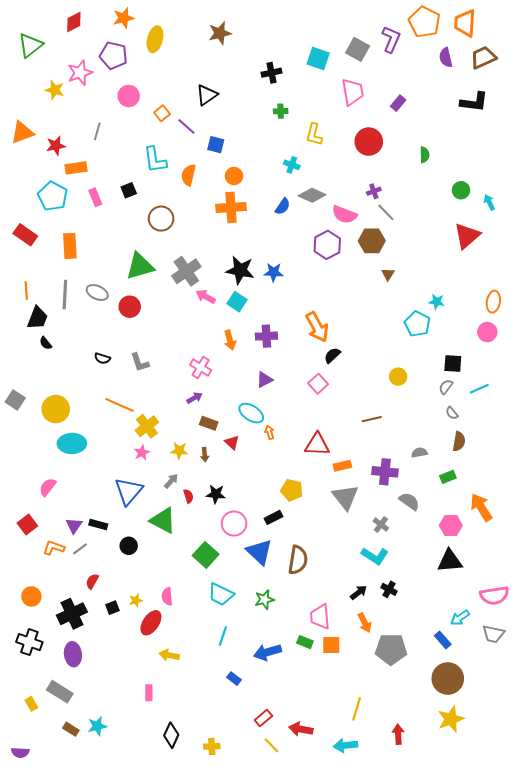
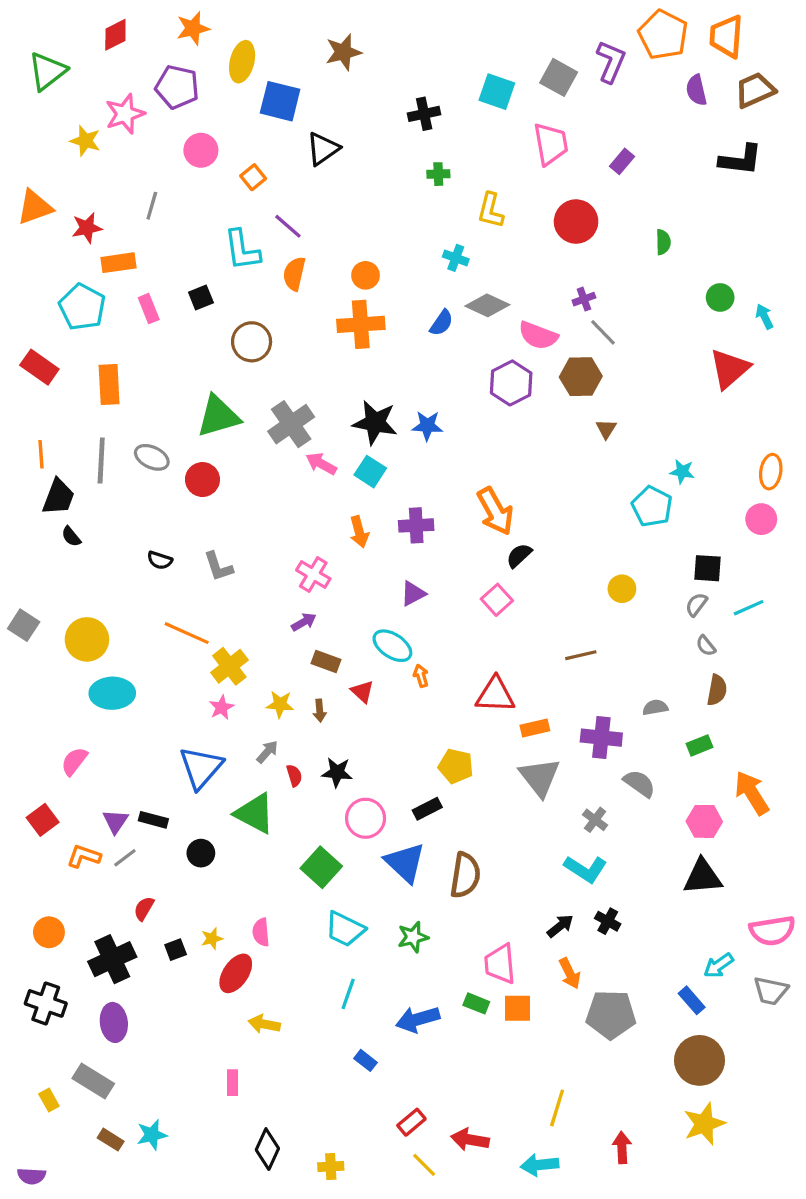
purple line: (186, 126) -> (288, 226), moved
blue square: (216, 145) -> (280, 101), moved, size x1.5

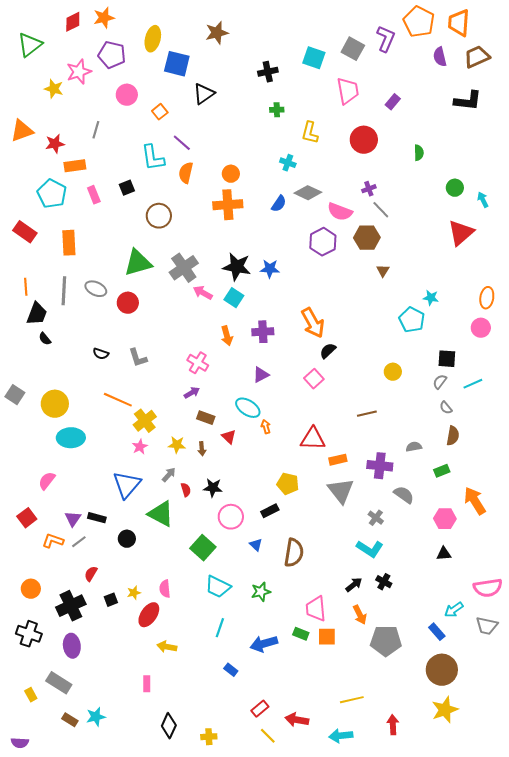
orange star: (193, 28) -> (104, 18), moved
blue triangle: (405, 863) -> (256, 545), size x0.5
black triangle: (703, 877) -> (444, 554), size x0.6
yellow line: (557, 1108) -> (352, 700), turned 60

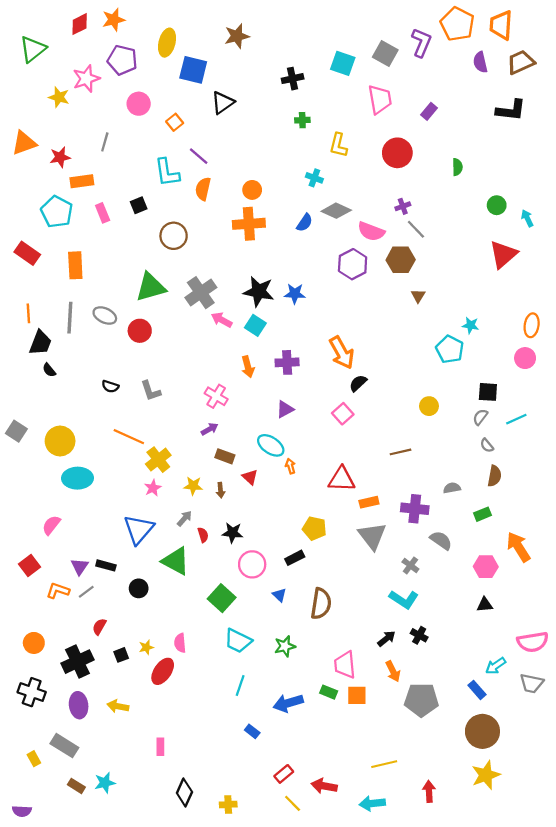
yellow arrow: (167, 647) -> (118, 706), moved

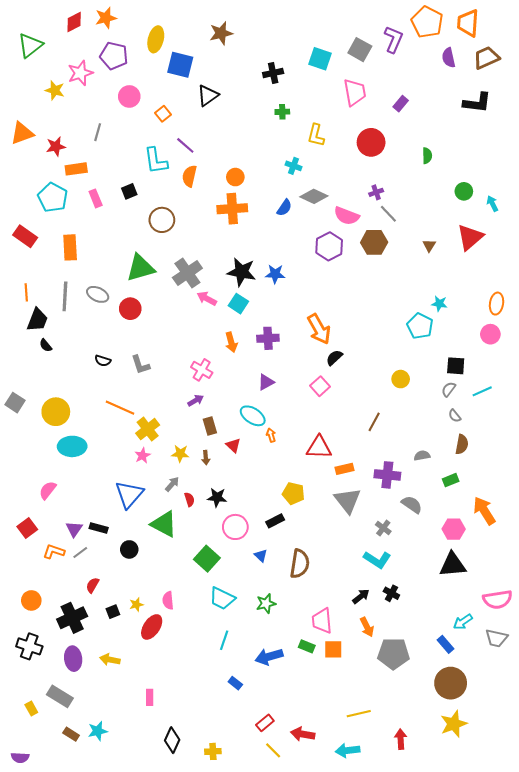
brown triangle: (418, 296) -> (429, 245), moved
brown line: (401, 452) -> (374, 422), turned -48
brown rectangle: (225, 456) -> (210, 426), turned 54
black triangle: (485, 605) -> (453, 565), size x1.8

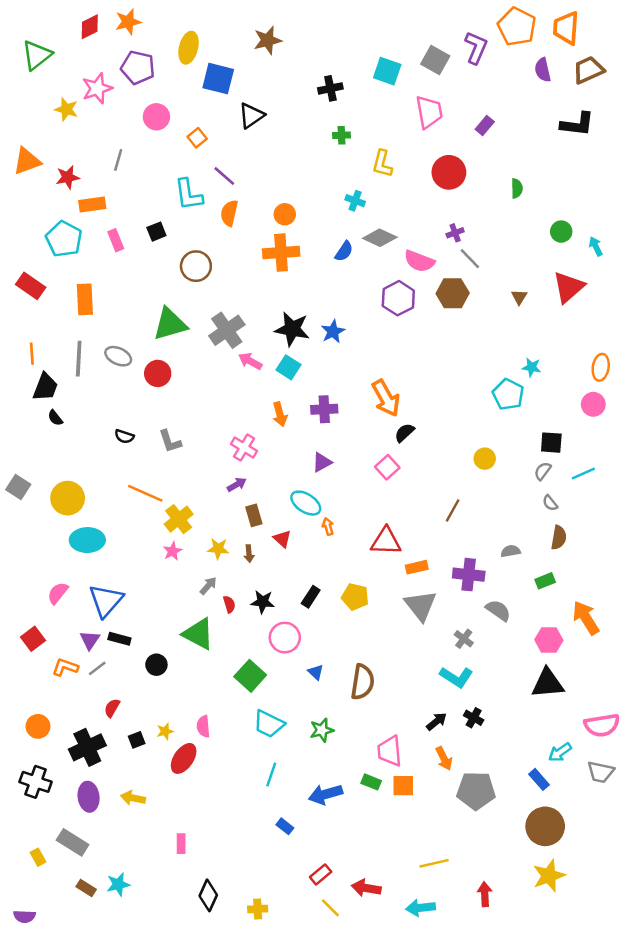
blue star: (275, 274) -> (333, 332), turned -30
blue triangle: (129, 494) -> (106, 601), moved
black rectangle: (275, 521) -> (311, 597), moved, turned -30

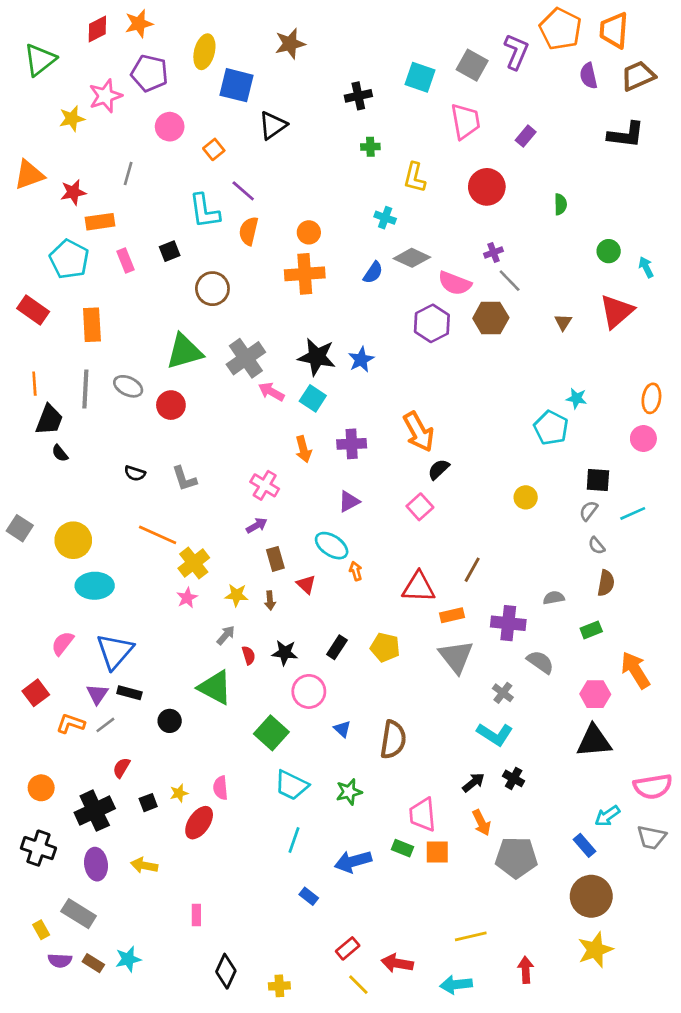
yellow star: (66, 109) -> (72, 119), turned -30
brown line: (453, 510) -> (472, 570), moved
purple semicircle: (24, 916) -> (60, 960), moved

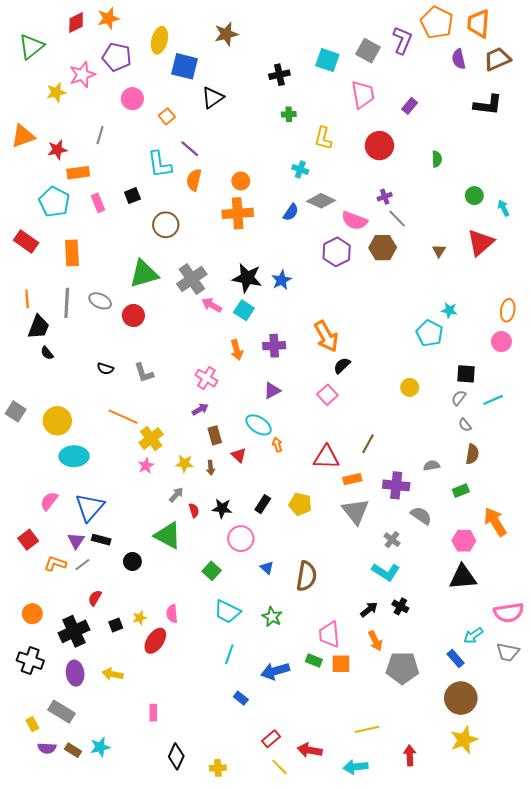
green square: (271, 733) -> (212, 571), size x0.7
green star: (349, 792) -> (272, 617), turned -30

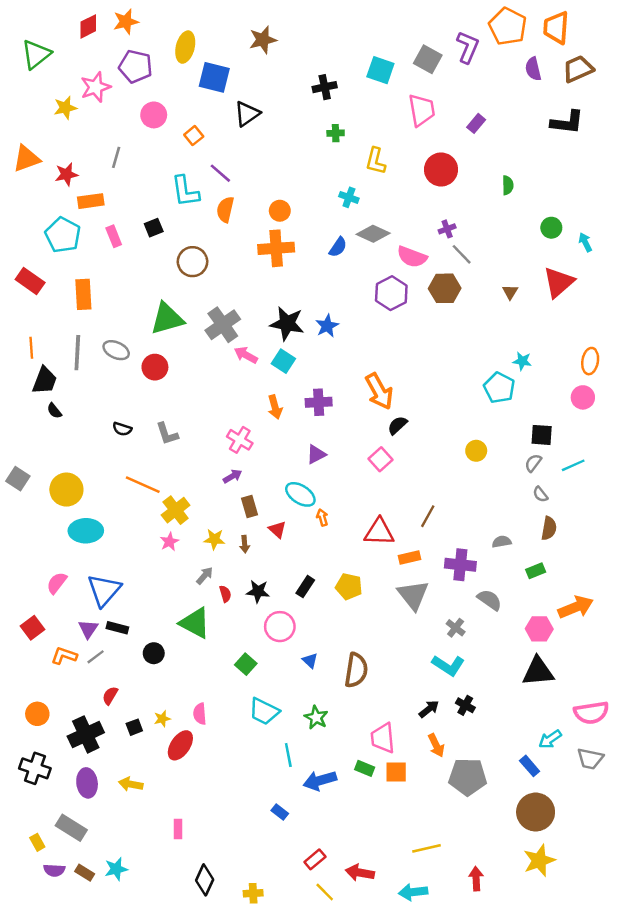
orange arrow: (495, 522) -> (576, 607), turned 100
cyan line: (229, 654) -> (288, 755), moved, turned -30

